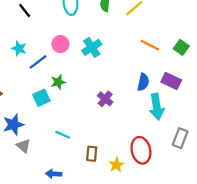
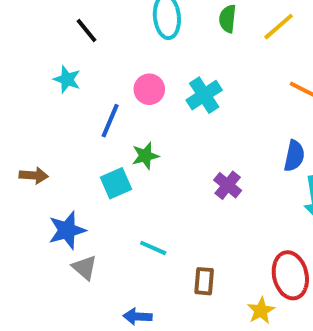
cyan star: (19, 49) -> (67, 79), moved
blue line: (38, 62) -> (110, 121), turned -30
yellow star: (116, 165) -> (261, 311), moved

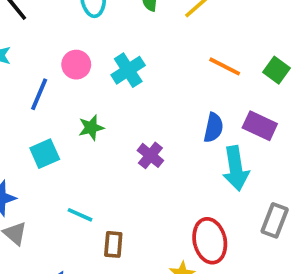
green star: (145, 156) -> (91, 128), moved
brown rectangle: (204, 281) -> (113, 244), moved

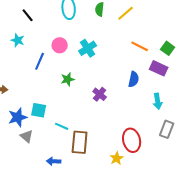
purple rectangle: (260, 126) -> (159, 68), moved
cyan square: (45, 154) -> (39, 110), moved, turned 35
cyan arrow: (236, 168) -> (158, 101), moved, size x0.7
brown rectangle: (113, 244) -> (80, 142), size x1.6

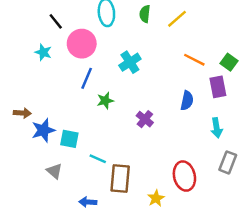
pink circle: (60, 45) -> (82, 44), moved, size x1.5
blue line: (40, 61) -> (87, 78), moved
purple rectangle: (159, 68) -> (218, 87), turned 54
blue star: (18, 117) -> (43, 130), moved
yellow star: (117, 158) -> (156, 198), moved

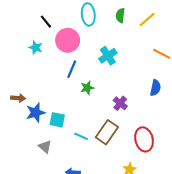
red ellipse: (184, 176) -> (144, 139), moved
brown rectangle: (120, 179) -> (107, 132), moved, turned 30

